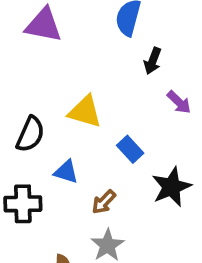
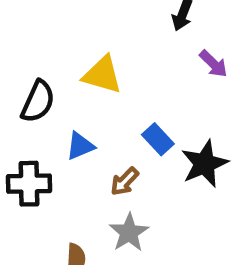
blue rectangle: (130, 149) -> (158, 139), moved
blue triangle: (66, 172) -> (80, 146), turned -40

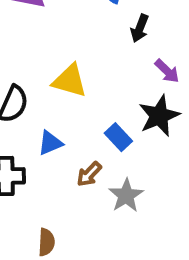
black star: (205, 164) -> (159, 116), moved
gray star: (129, 233) -> (126, 196), moved

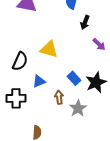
black star: (159, 116) -> (96, 82), moved
brown arrow: (89, 174) -> (59, 97), turned 128

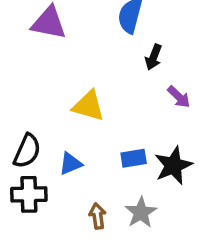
black semicircle: (20, 61) -> (27, 151), moved
blue rectangle: (74, 78) -> (134, 158), turned -56
brown arrow: (59, 97) -> (98, 216), moved

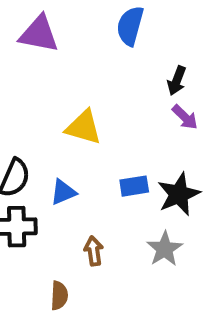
black arrow: (153, 57) -> (177, 81), moved
gray star: (141, 212) -> (165, 249), moved

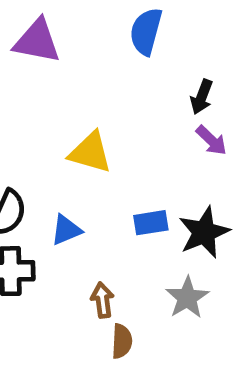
brown semicircle: (59, 296) -> (122, 341), moved

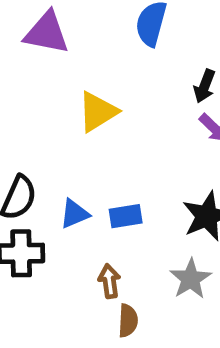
yellow triangle: (90, 152) -> (98, 112), moved, turned -48
blue rectangle: (151, 223) -> (126, 216), moved

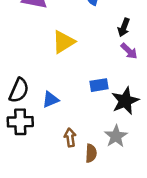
blue rectangle: (126, 216) -> (99, 85), moved
brown semicircle: (128, 321) -> (91, 153), moved

